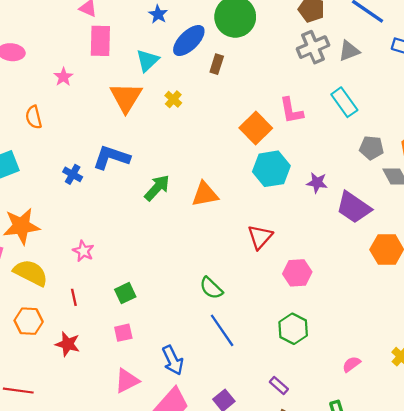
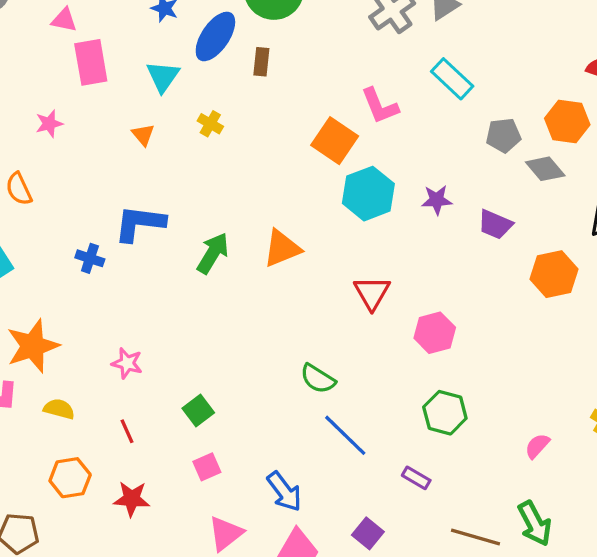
pink star: (63, 77) -> (49, 124), turned 30
orange triangle: (126, 97) -> (143, 135), size x0.5
purple trapezoid: (354, 207) -> (495, 224), size x0.7
yellow semicircle: (31, 273) -> (59, 409), size x0.6
purple rectangle: (279, 386) -> (416, 478), moved

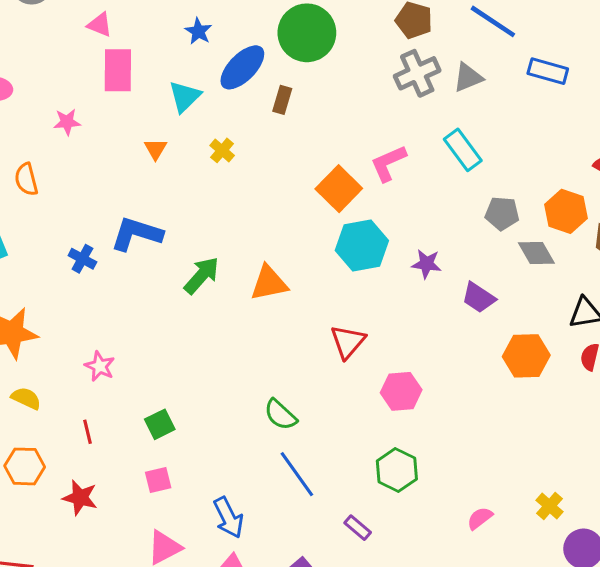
pink L-shape: (380, 106) -> (388, 163), turned 78

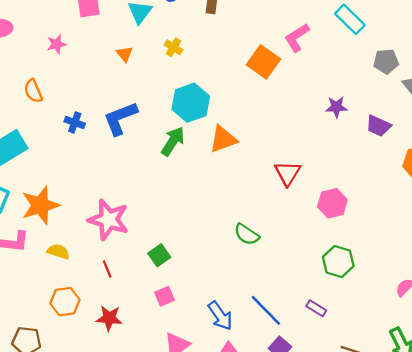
blue L-shape: (136, 234) -> (120, 118), turned -30
cyan hexagon: (362, 246) -> (191, 103), moved
blue cross: (82, 259) -> (75, 122), moved
pink star: (100, 366) -> (109, 220), size x1.8
blue line: (297, 474) -> (266, 310), moved

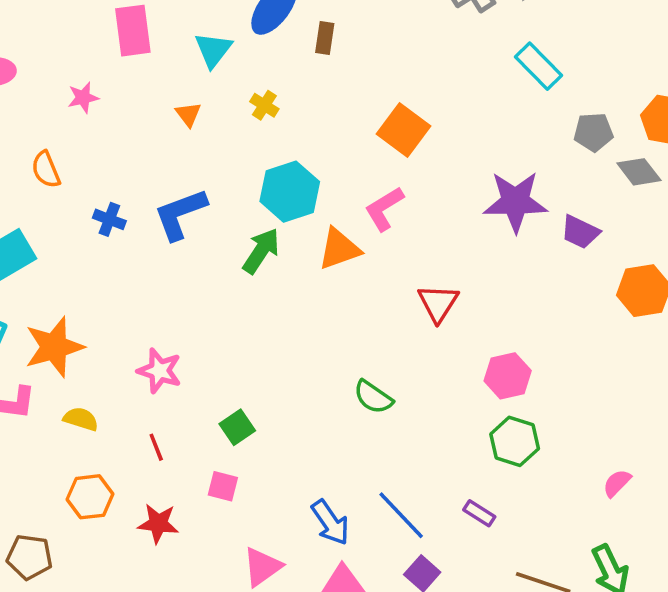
pink L-shape: (297, 38) -> (384, 209), moved
purple star: (336, 107) -> (515, 202), size x1.8
pink hexagon: (332, 203) -> (508, 376), moved
pink star: (109, 220) -> (159, 371), size x0.7
pink square: (164, 296) -> (223, 486), moved, turned 36

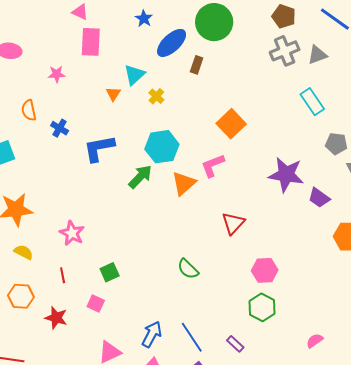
cyan triangle: (213, 50) -> (134, 75), moved
blue cross: (109, 219) -> (60, 128), moved
orange triangle: (339, 249) -> (184, 183), turned -32
blue arrow: (330, 522) -> (152, 334), turned -128

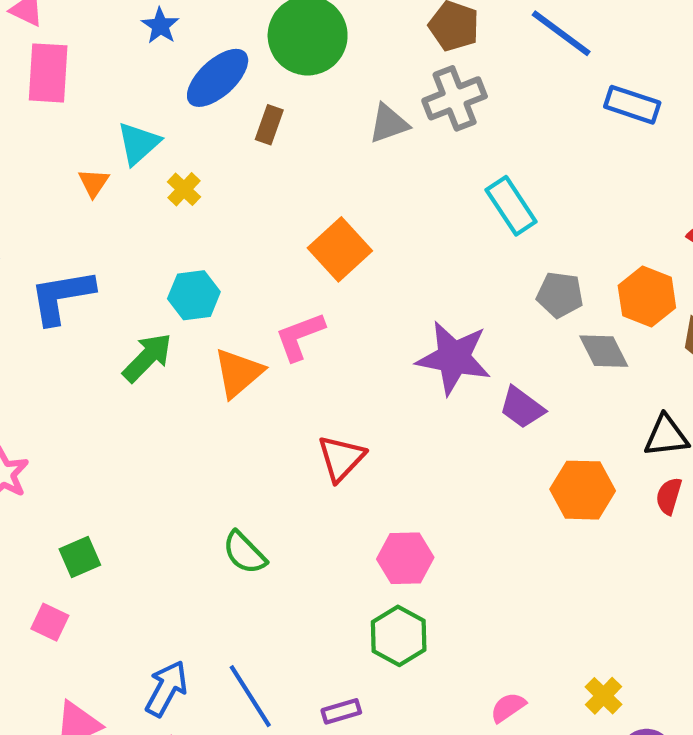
gray triangle: (317, 55) -> (389, 124), moved
cyan hexagon: (162, 147) -> (194, 295), size x0.7
purple rectangle: (235, 344) -> (341, 711), turned -60

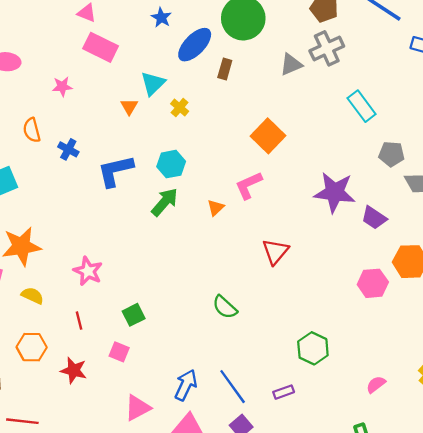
pink rectangle: (48, 73) -> (101, 47), turned -64
cyan hexagon: (194, 295) -> (171, 164), moved
orange triangle: (238, 373) -> (216, 208), size x0.6
pink hexagon: (405, 558) -> (373, 283), moved

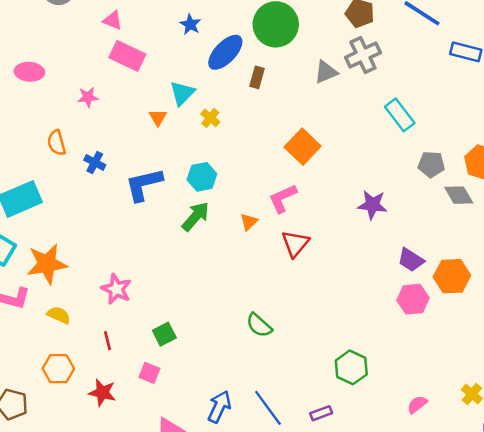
purple star: (335, 192) -> (372, 205), size x0.7
purple trapezoid: (374, 218) -> (411, 260), moved
red triangle: (275, 252) -> (295, 243), moved

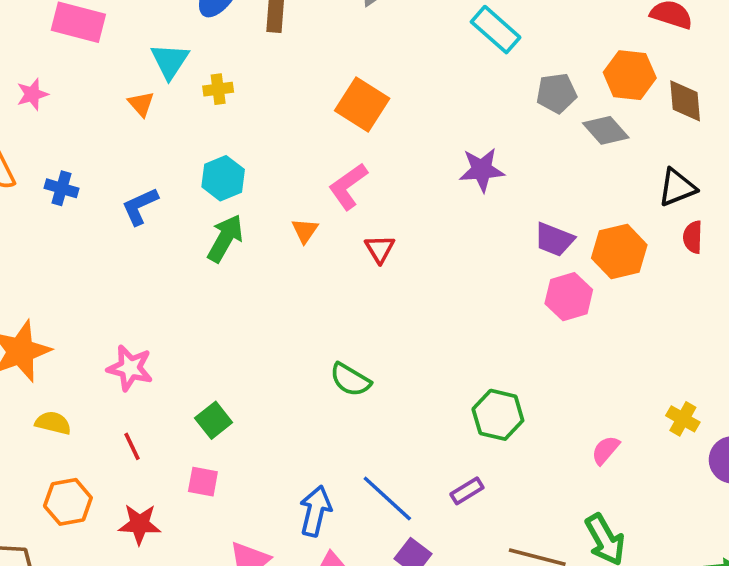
yellow cross: (210, 118) -> (218, 89), turned -36
blue L-shape: (144, 184) -> (140, 206), size x0.7
red triangle: (295, 243) -> (380, 249), size x0.7

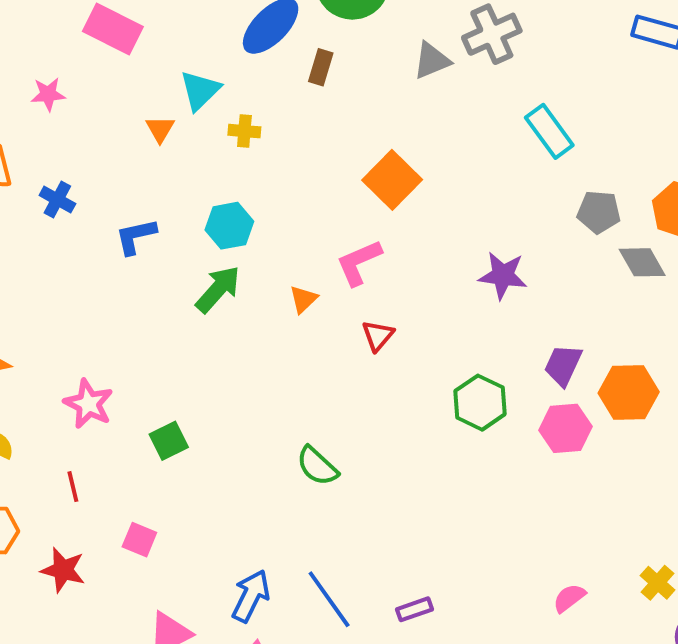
purple trapezoid: (554, 239) -> (563, 365), turned 81
green hexagon: (498, 415) -> (480, 403), moved
green square: (214, 420) -> (169, 441), moved

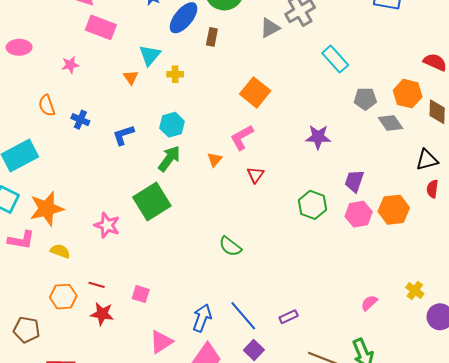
orange hexagon: (629, 393) -> (394, 210), moved
green square: (169, 441) -> (152, 202), moved, size x1.8
red line: (73, 487) -> (97, 285), moved, turned -56

